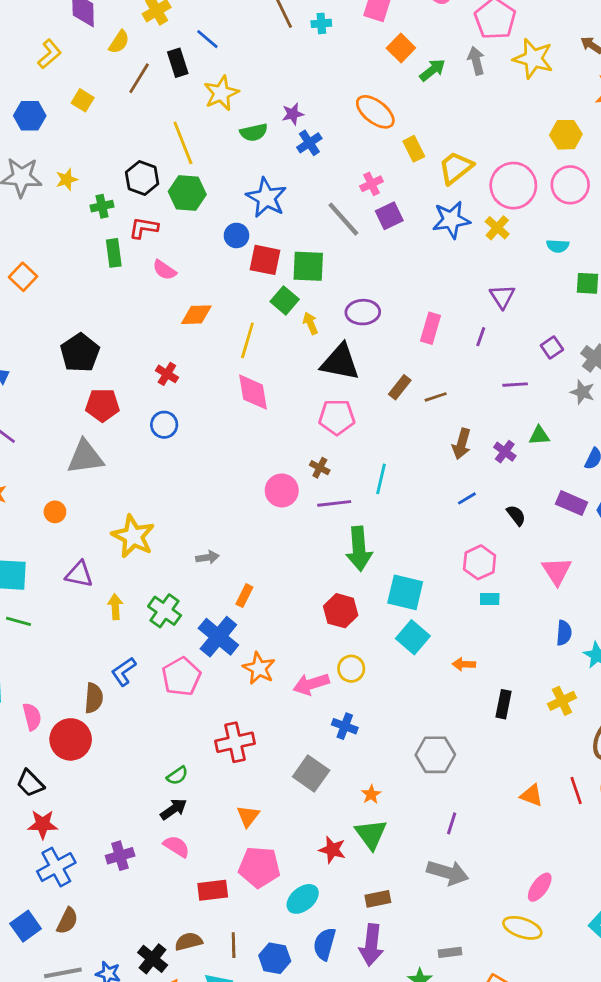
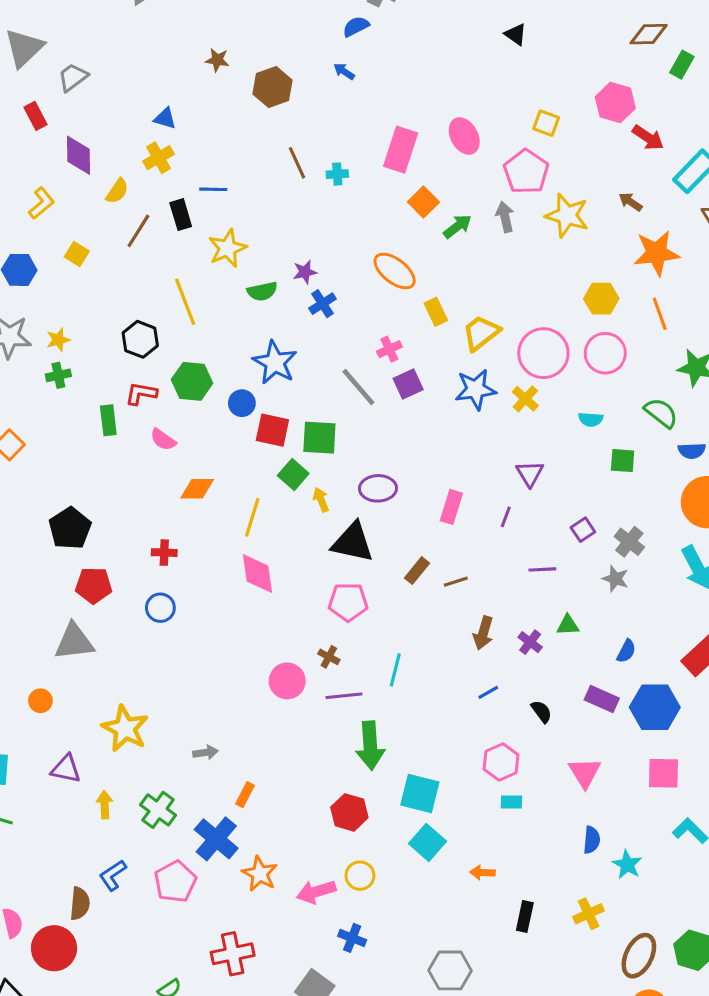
blue line: (207, 39) -> (213, 189), turned -40
green hexagon: (187, 193) -> (192, 381), moved
green cross: (102, 206) -> (58, 375), moved
red cross: (167, 374) -> (164, 553), turned -30

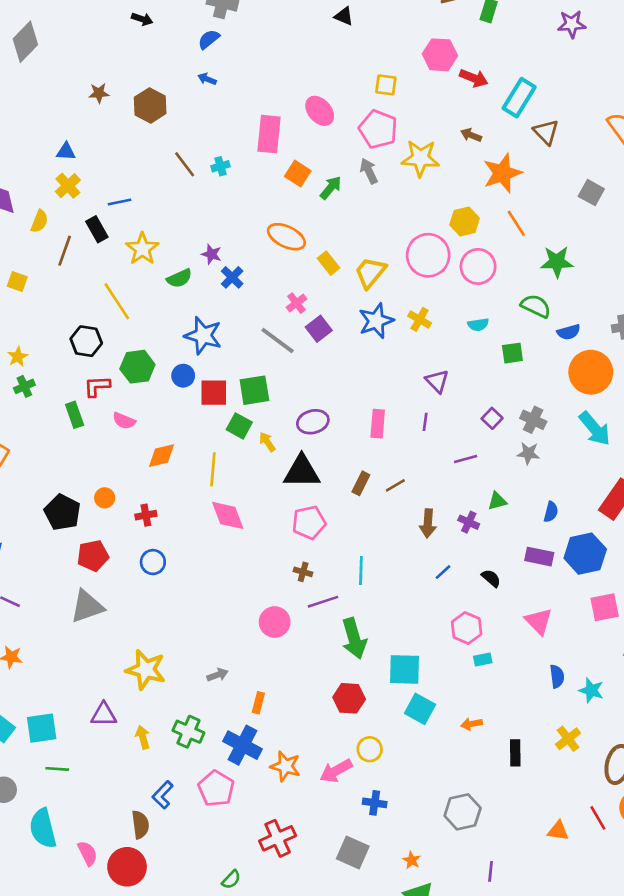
purple star: (305, 272) -> (211, 254), turned -30
pink circle: (543, 353) -> (428, 255), moved
pink circle: (287, 681) -> (275, 622), moved
orange circle: (40, 701) -> (105, 498), moved

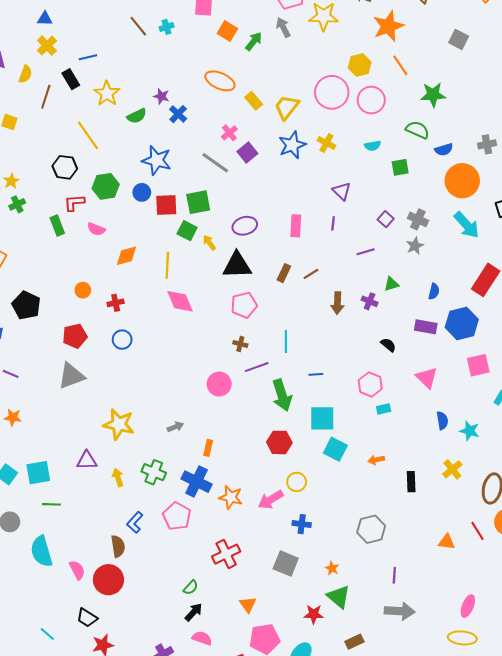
gray star: (528, 453) -> (415, 246), turned -30
black pentagon: (62, 512) -> (26, 305), moved
blue line: (443, 572) -> (316, 374), moved, turned 40

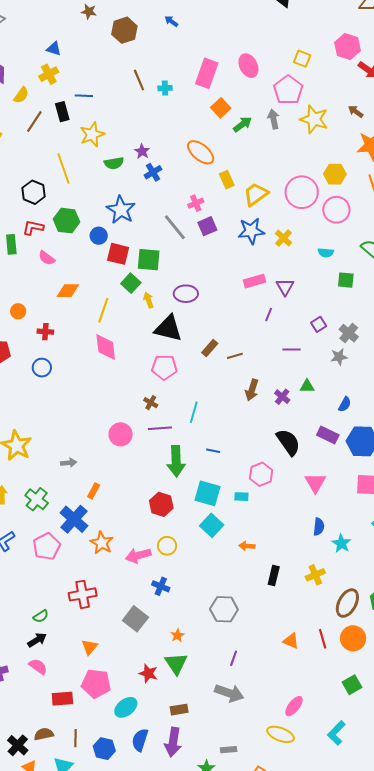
pink rectangle: (296, 226) -> (255, 281), moved, turned 55
black semicircle: (388, 345) -> (288, 442), size x1.8
cyan rectangle: (384, 409) -> (241, 497), moved

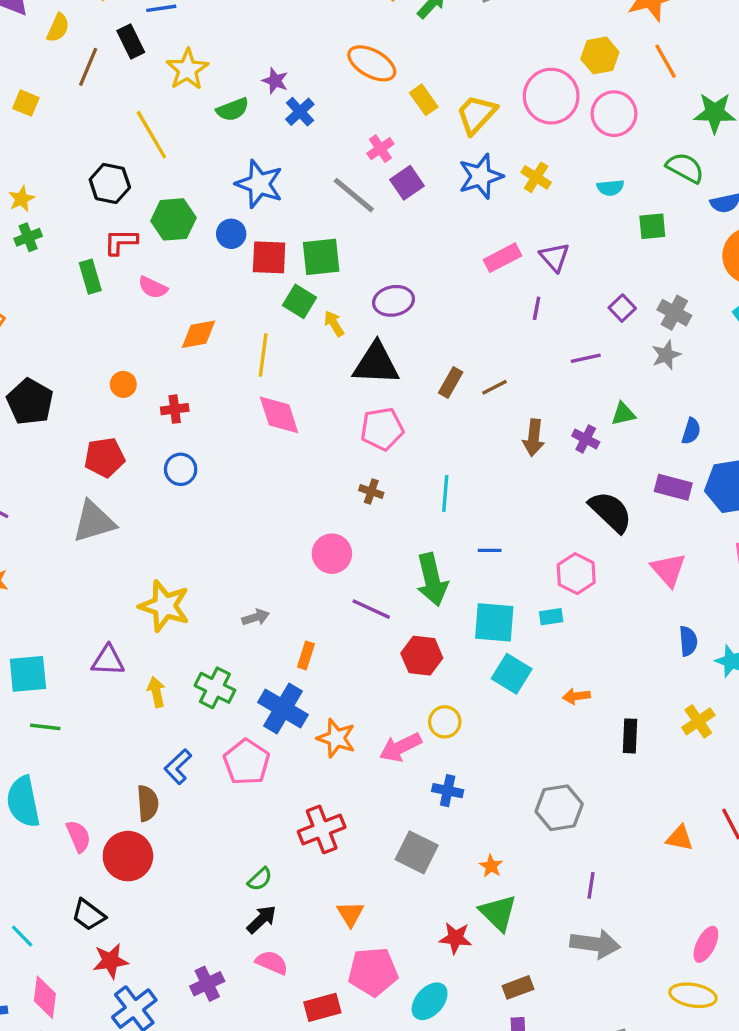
purple line: (160, 428) -> (371, 609), moved, turned 40

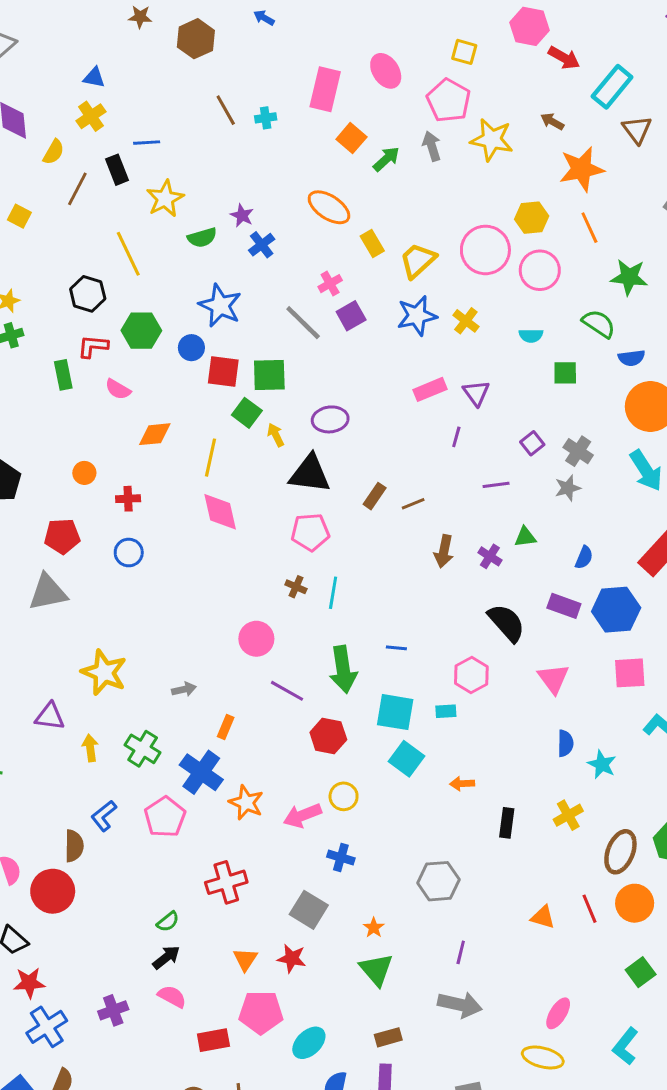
cyan line: (445, 493) -> (333, 593), moved
red star: (455, 938) -> (292, 958), moved

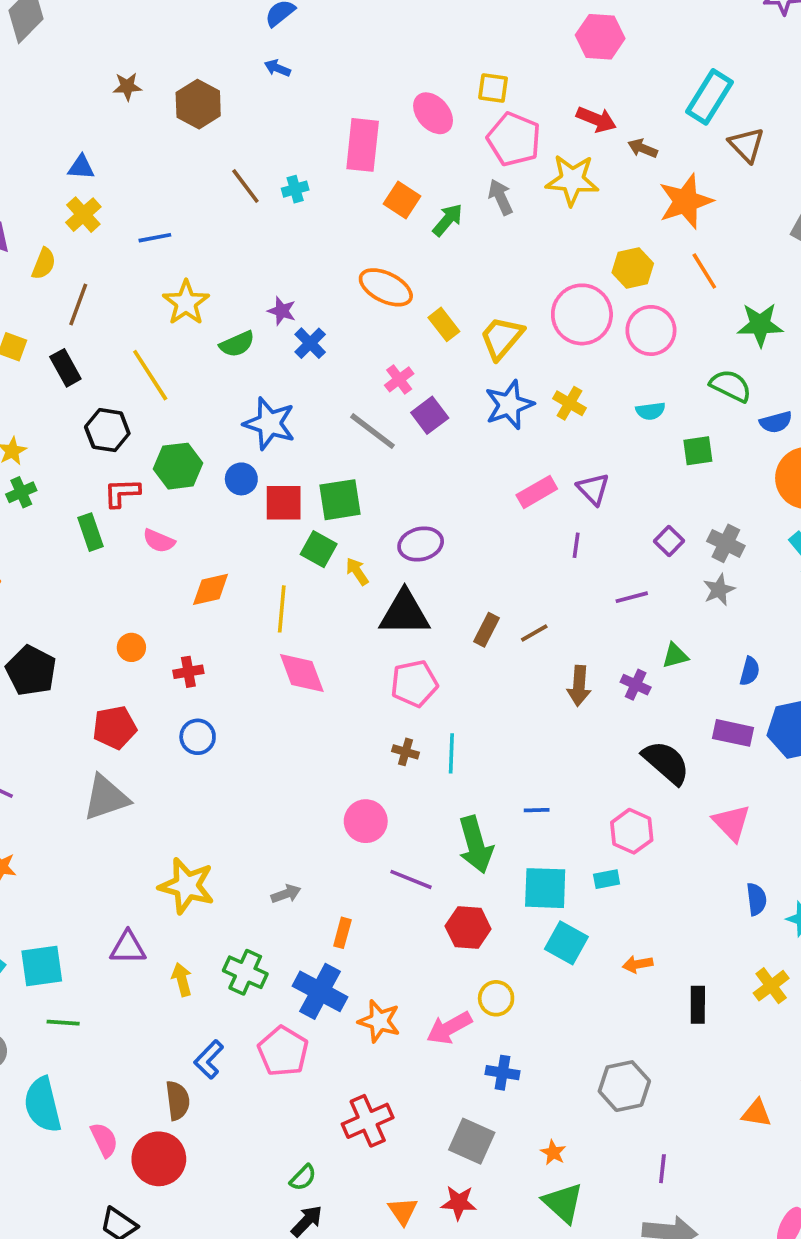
yellow square: (464, 52) -> (493, 88), moved
red arrow: (564, 58) -> (596, 119), moved
black rectangle: (117, 170) -> (65, 368), moved

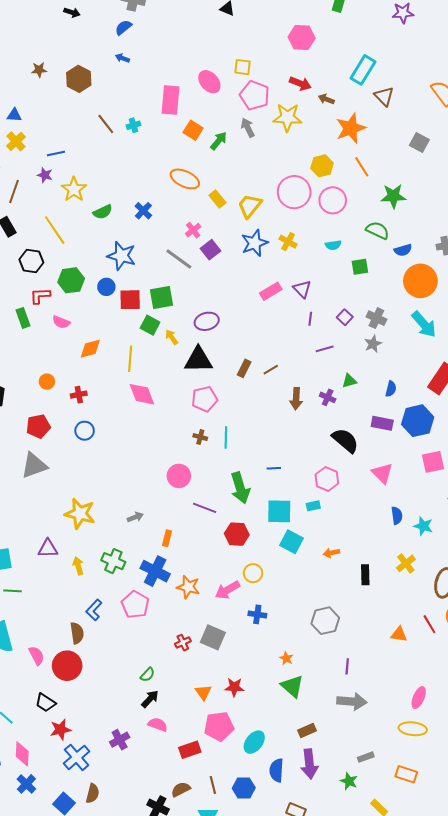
purple star: (282, 311) -> (45, 175), moved
purple line: (576, 545) -> (310, 319), moved
red cross: (368, 1121) -> (183, 643), size x0.6
gray square: (472, 1141) -> (213, 637), moved

